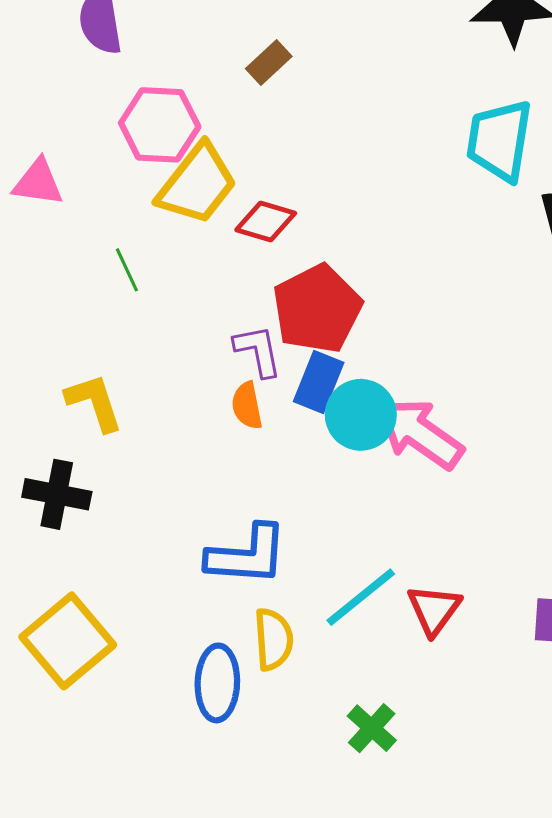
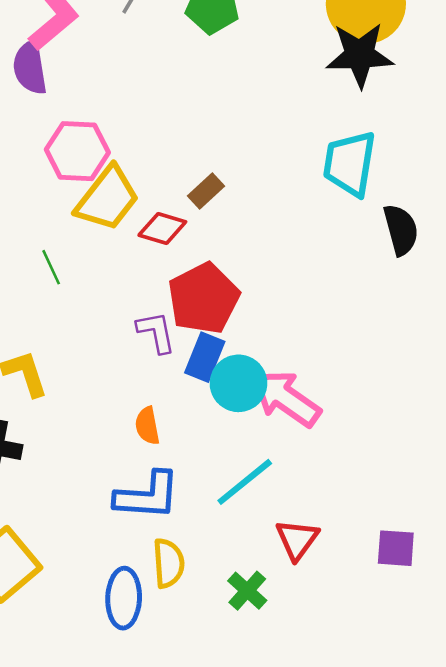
brown rectangle: (269, 63) -> (206, 191), moved
orange semicircle: (247, 405) -> (147, 426), moved
cyan line: (361, 597) -> (245, 482), moved
green cross: (372, 728) -> (247, 591), moved

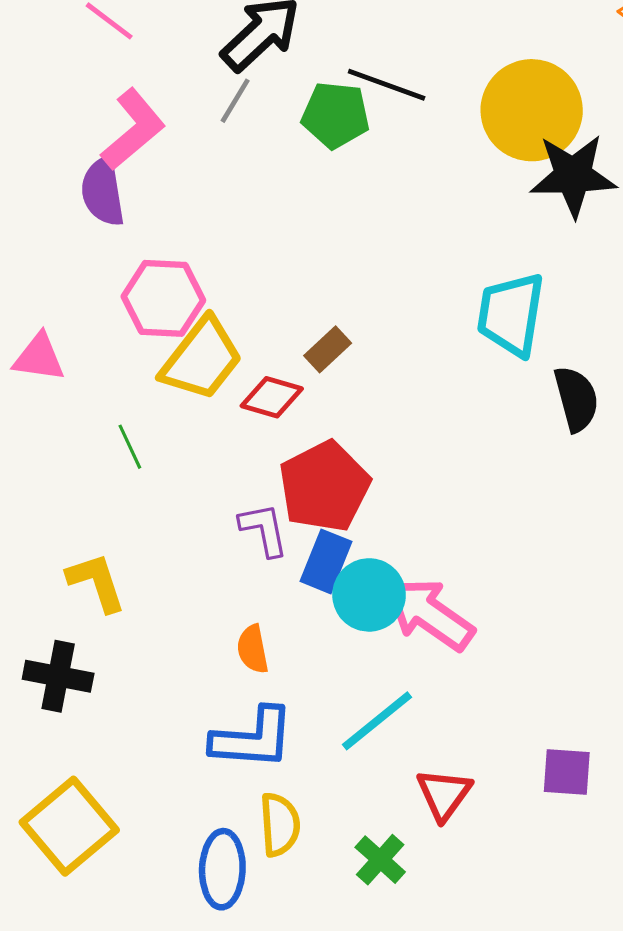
black star: (360, 55) -> (573, 176), moved
purple square: (396, 548) -> (567, 772), moved

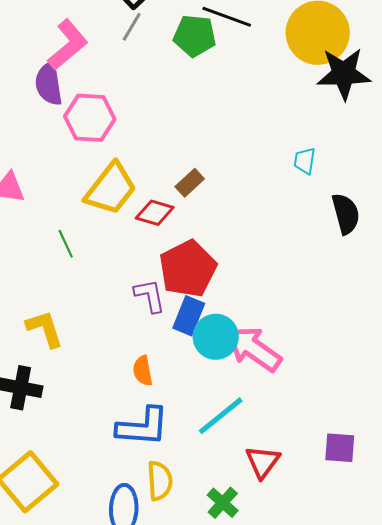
pink hexagon: (163, 298) -> (90, 118), moved
cyan trapezoid: (511, 314) -> (305, 161), size x0.5

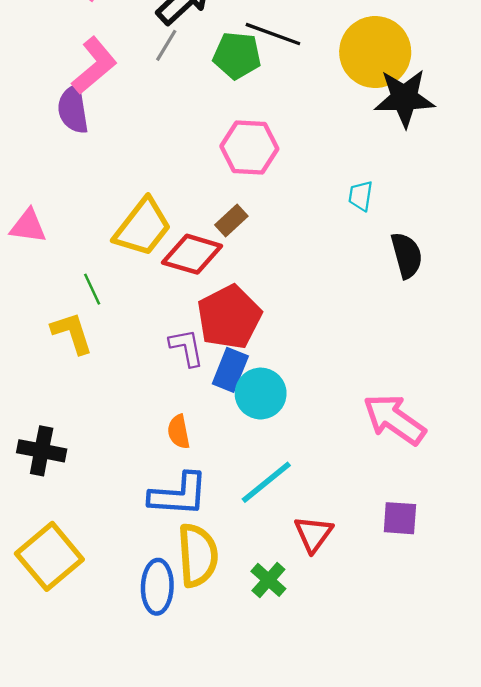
pink hexagon: (90, 118) -> (249, 148), moved
red diamond: (155, 213) -> (192, 254), size x1.4
yellow L-shape: (45, 329) -> (72, 333), moved
pink arrow: (254, 349) -> (394, 419), moved
yellow semicircle: (160, 481) -> (198, 555), size x1.4

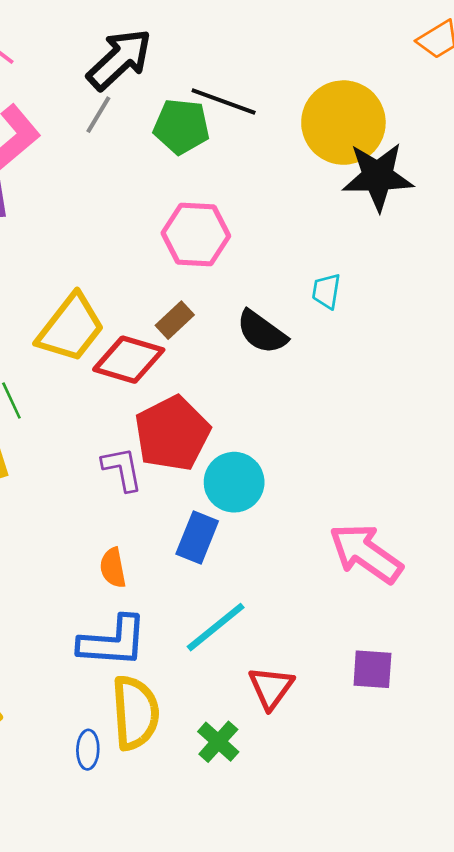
black semicircle: (407, 255) -> (262, 332), moved, turned 141
blue rectangle: (230, 370) -> (197, 538), moved
cyan circle: (261, 394) -> (234, 482), moved
blue ellipse: (157, 587) -> (88, 750), size x0.6

